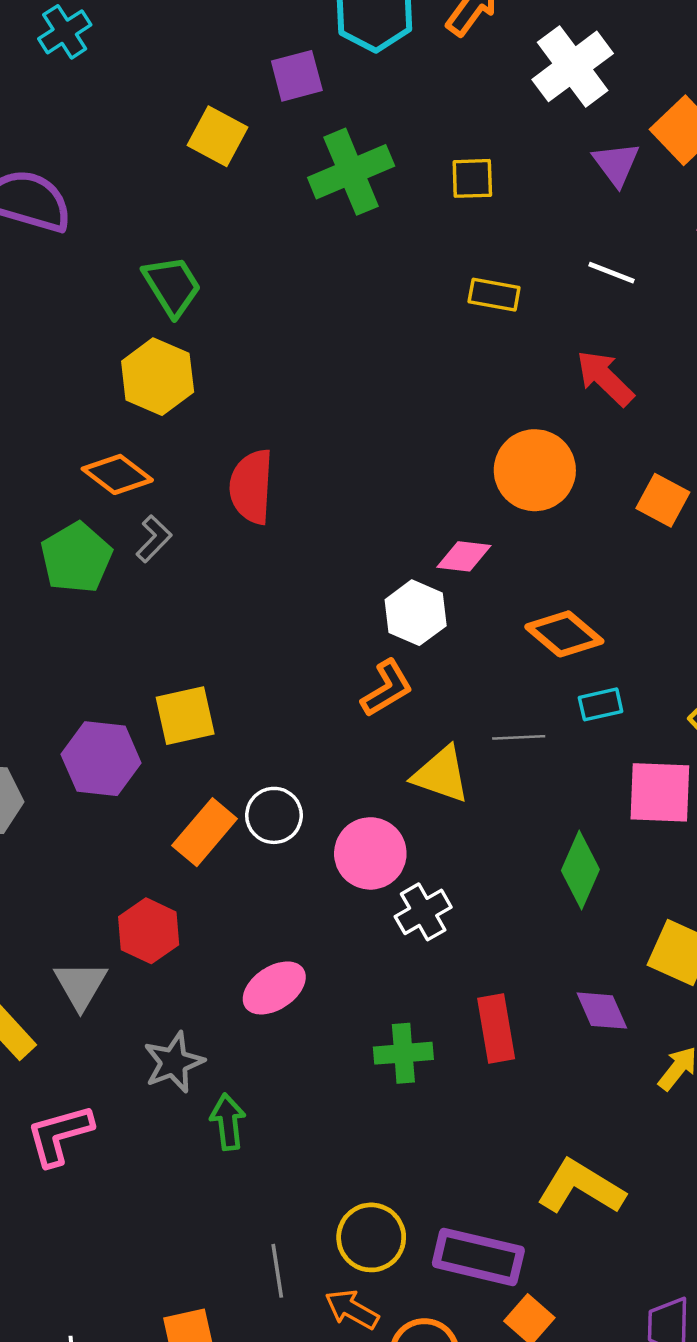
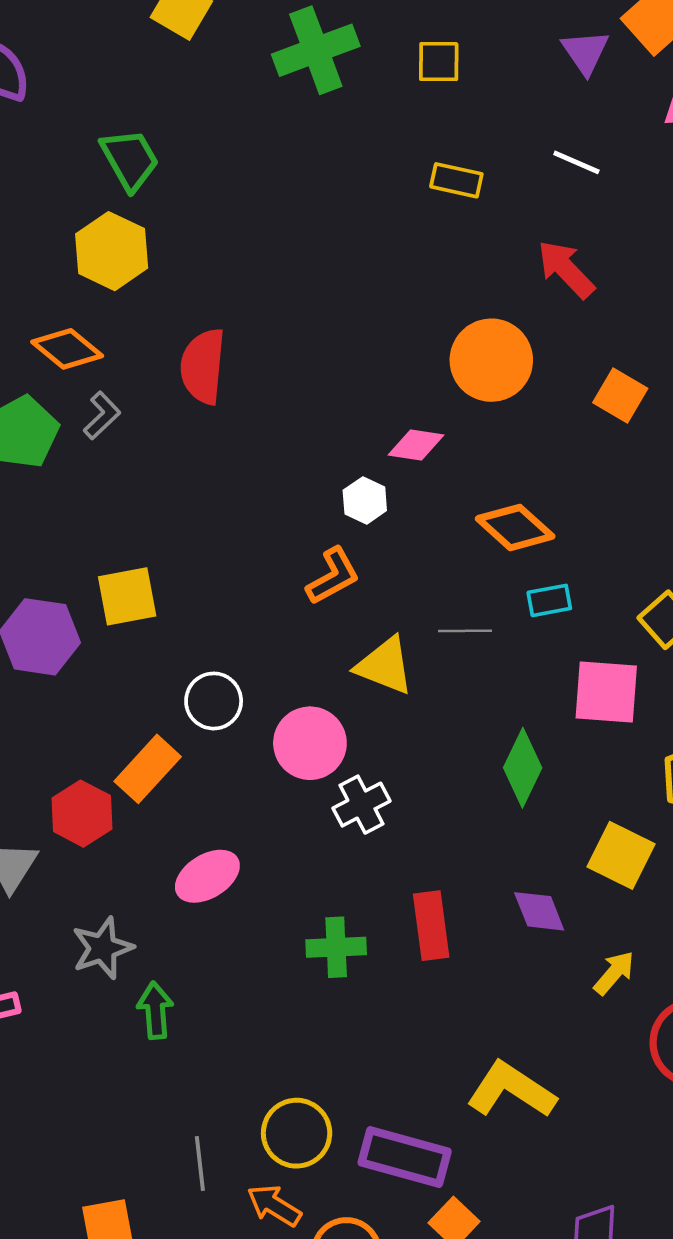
white hexagon: (416, 613) -> (365, 500), size x0.7
orange rectangle: (205, 832) -> (148, 769), moved

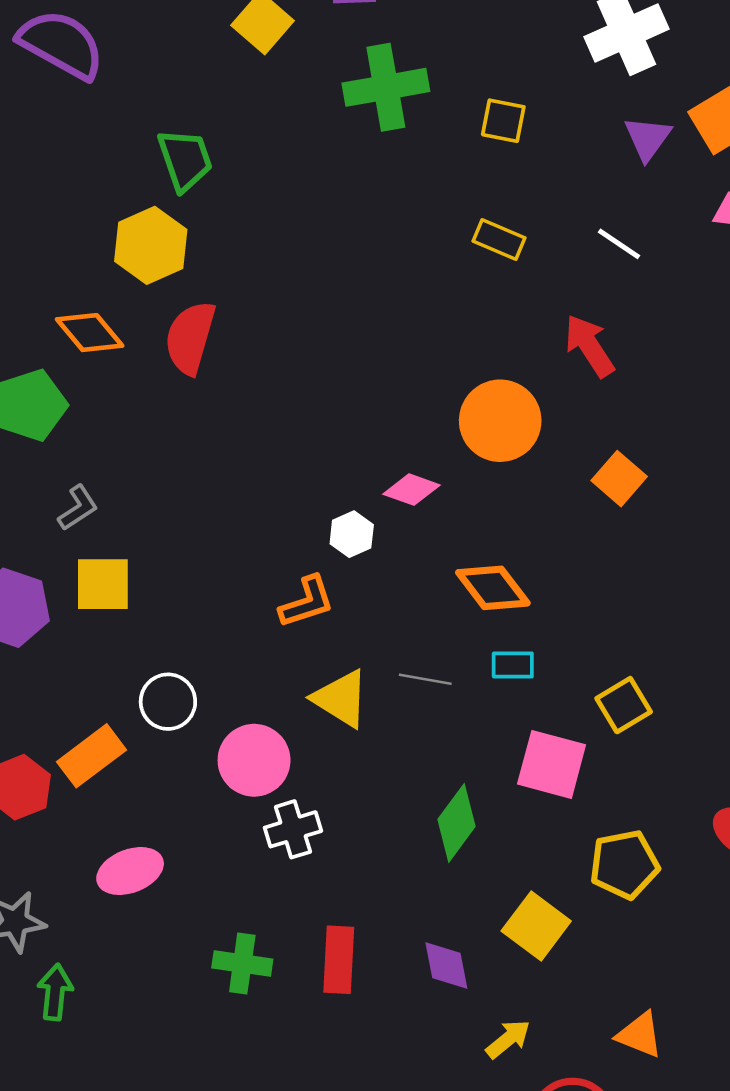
red semicircle: (203, 366) -> (190, 338), moved
gray L-shape: (102, 416) -> (78, 508), moved

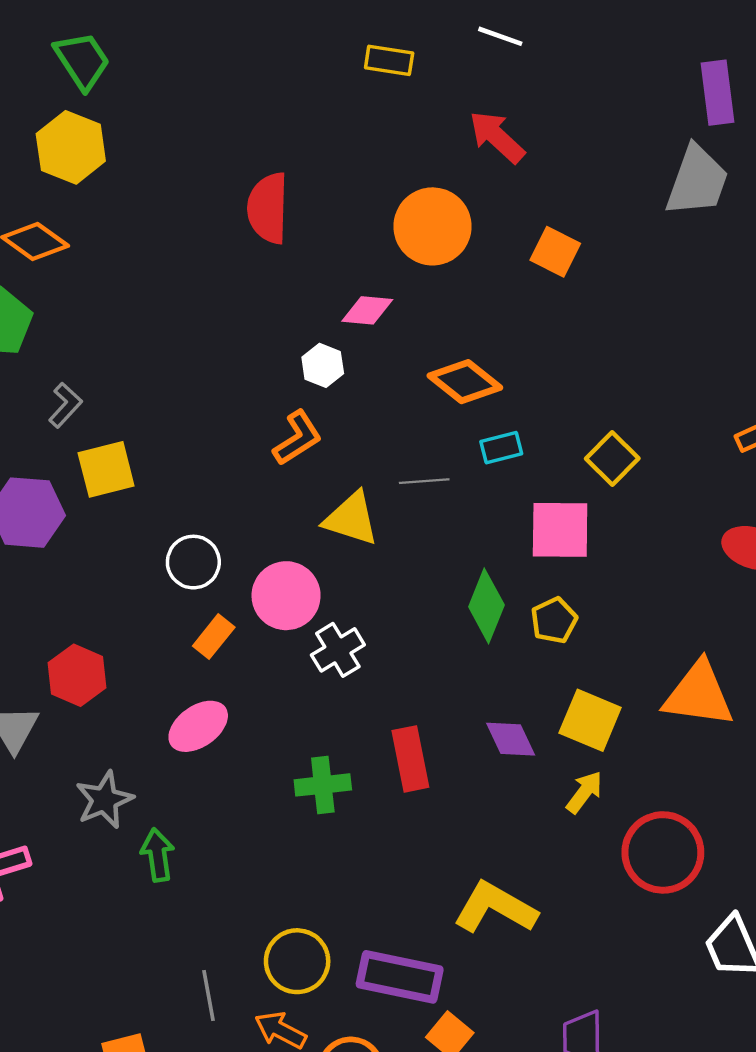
red semicircle: (190, 338) -> (268, 208), moved
orange rectangle: (92, 756) -> (214, 637), moved, size x0.7
yellow pentagon: (624, 864) -> (554, 620), moved, size x0.7
yellow square: (536, 926) -> (590, 720), moved
orange triangle: (640, 1035) -> (699, 694), moved, size x1.6

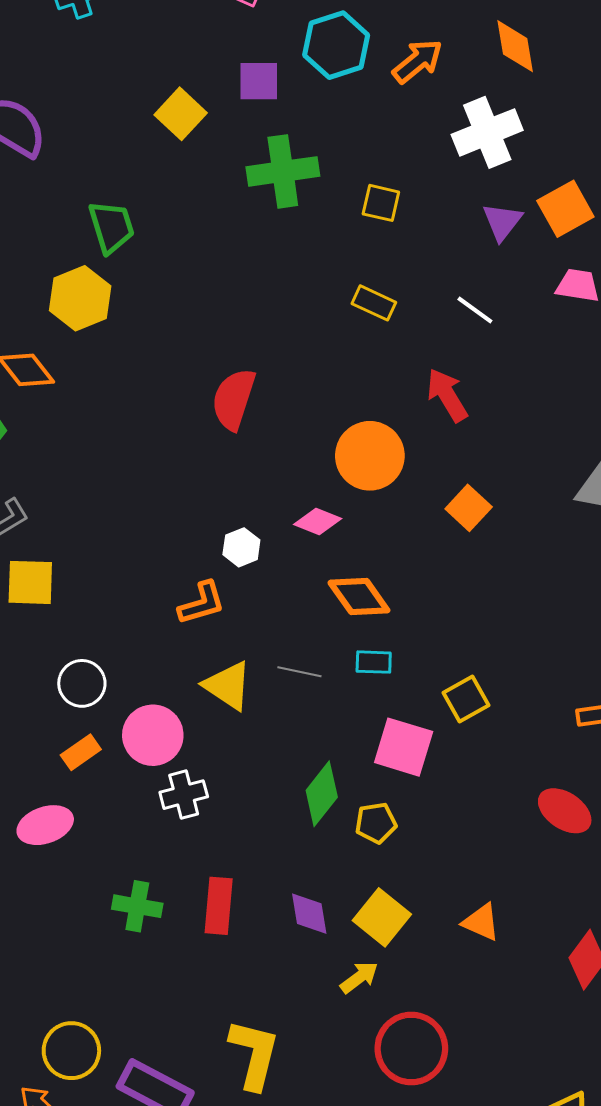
pink diamond: (367, 310) -> (318, 522), moved
orange triangle: (699, 694) -> (481, 922), size x0.6
yellow L-shape: (495, 908) -> (254, 1054), turned 58

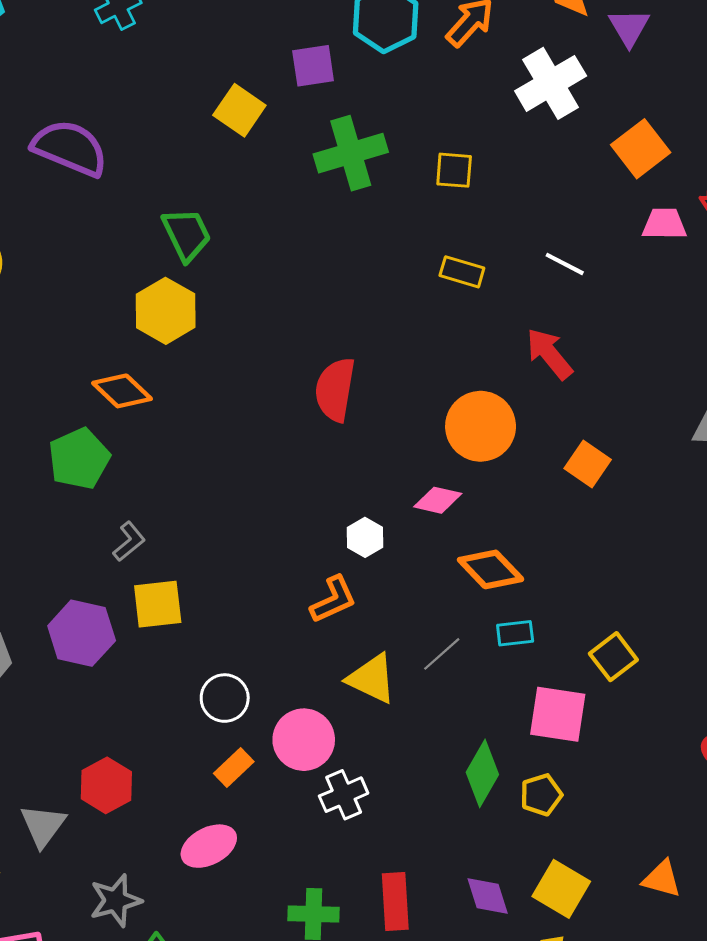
purple triangle: (502, 222) -> (629, 27), moved
gray line: (299, 672) -> (442, 654), turned -45

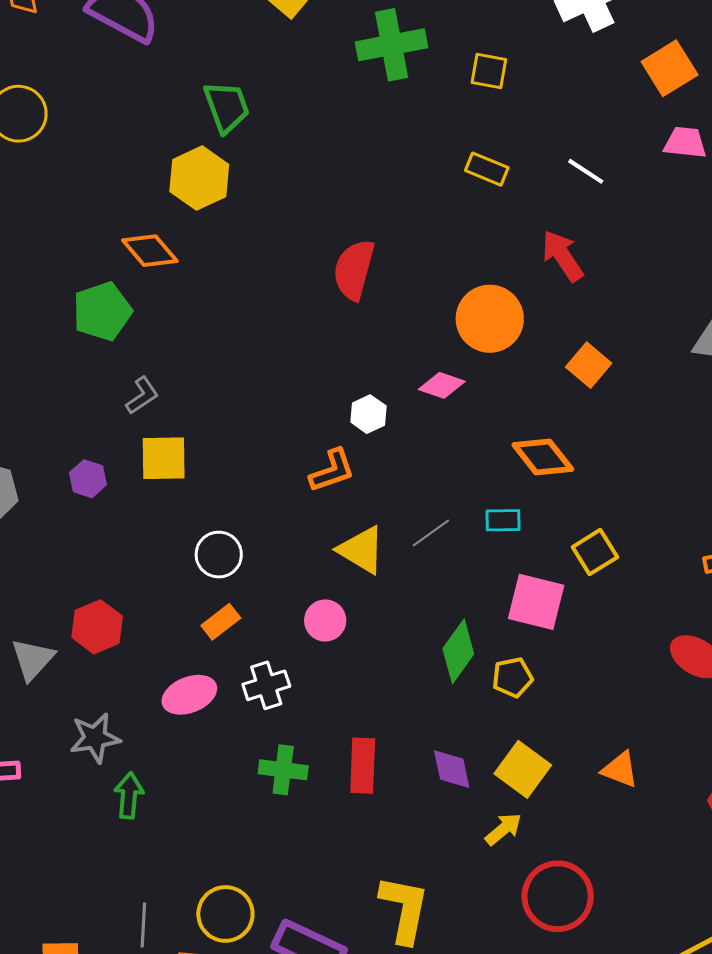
orange diamond: (491, 569) -> (543, 457), moved
purple hexagon: (82, 633) -> (88, 479), size x0.6
pink circle: (304, 740) -> (325, 620), moved, size x0.7
white cross: (344, 795) -> (266, 685), moved

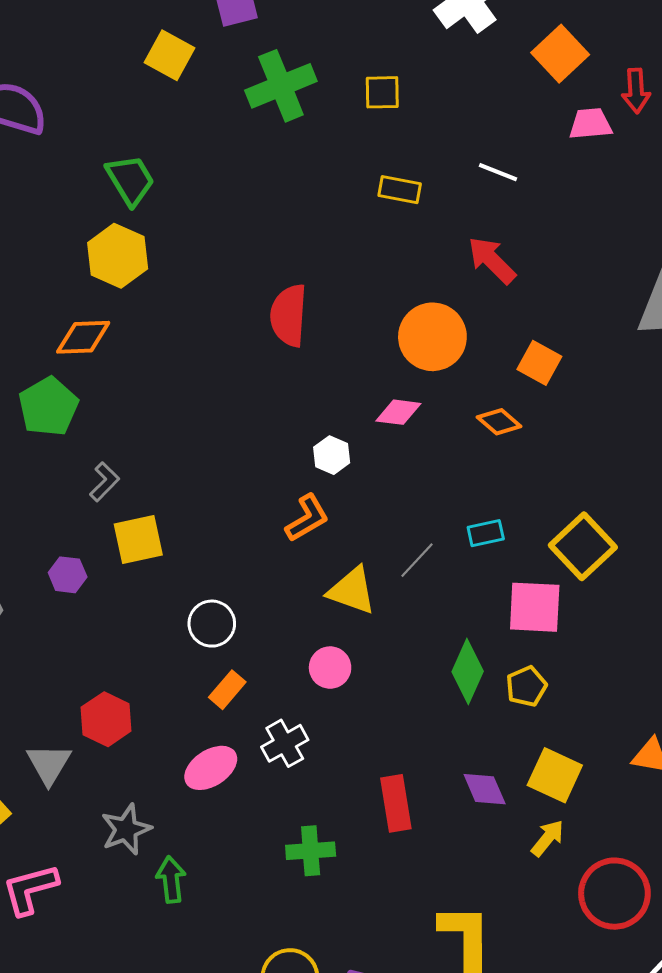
orange diamond: (150, 251) -> (83, 337), turned -40
orange diamond: (543, 457) -> (499, 422), moved, size x0.7
yellow square: (595, 552) -> (583, 546), size x1.4
green cross: (283, 770) -> (311, 851), moved

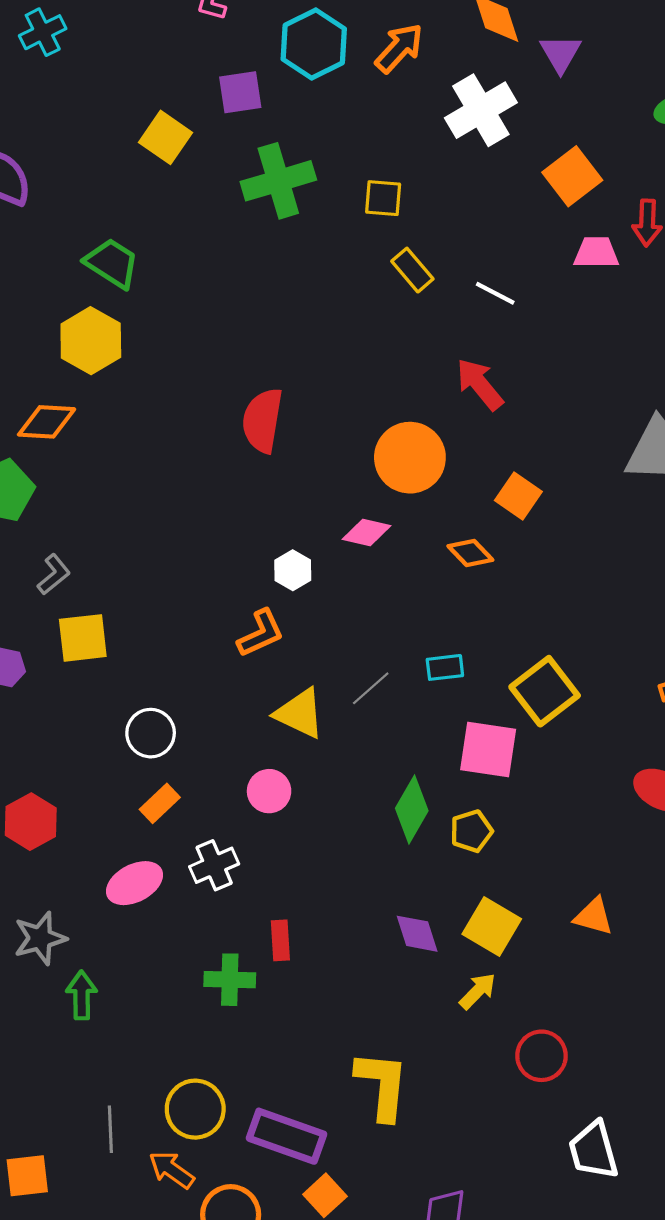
green trapezoid: (130, 180) -> (112, 263), turned -32
yellow rectangle: (400, 190) -> (412, 270), moved, turned 33
red rectangle: (396, 803) -> (280, 940), moved, size x0.7
red circle: (614, 894) -> (541, 1056), size x0.7

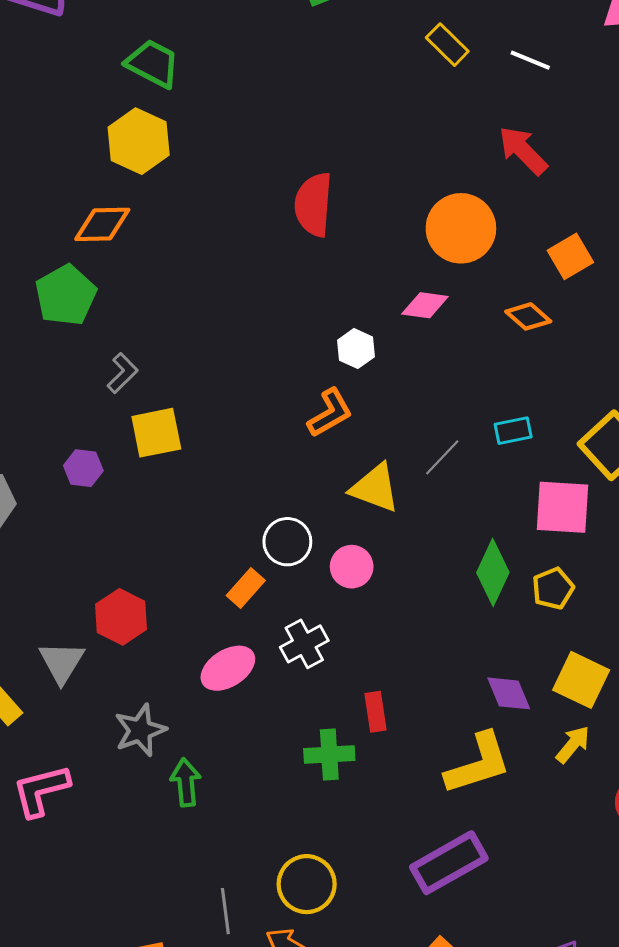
orange square: (518, 496) -> (570, 256), turned 30
white circle: (151, 733) -> (287, 542), moved
yellow L-shape: (382, 1085) -> (478, 764), moved, turned 72
purple rectangle: (287, 1136) -> (449, 863), moved, turned -44

